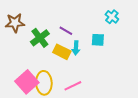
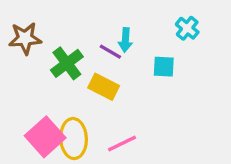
cyan arrow: (76, 48) -> (125, 40), moved

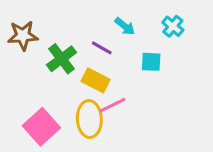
cyan arrow: (125, 40) -> (125, 26), moved, turned -55
yellow ellipse: (74, 139) -> (89, 119), moved
pink line: (122, 144) -> (113, 105), moved

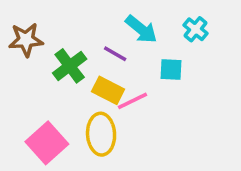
cyan arrow: (125, 26) -> (141, 29), size x1.4
pink line: (113, 105) -> (133, 101), moved

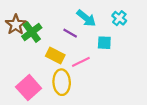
brown star: (26, 40) -> (16, 25), turned -30
green cross: (70, 66) -> (32, 32), moved
yellow rectangle: (108, 90) -> (55, 56), moved

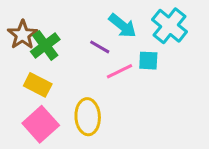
cyan cross: (119, 18) -> (169, 26), size x1.6
yellow rectangle: (55, 56) -> (38, 85), moved
pink line: (81, 62) -> (119, 71), moved

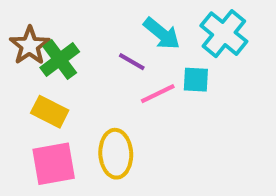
pink square: (41, 124) -> (54, 164), turned 32

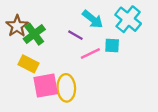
pink square: (54, 164) -> (46, 86), moved

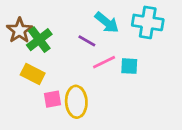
cyan cross: (128, 19) -> (148, 22), turned -30
cyan square: (112, 45) -> (129, 66), moved
pink square: (46, 86) -> (53, 99), size x0.6

